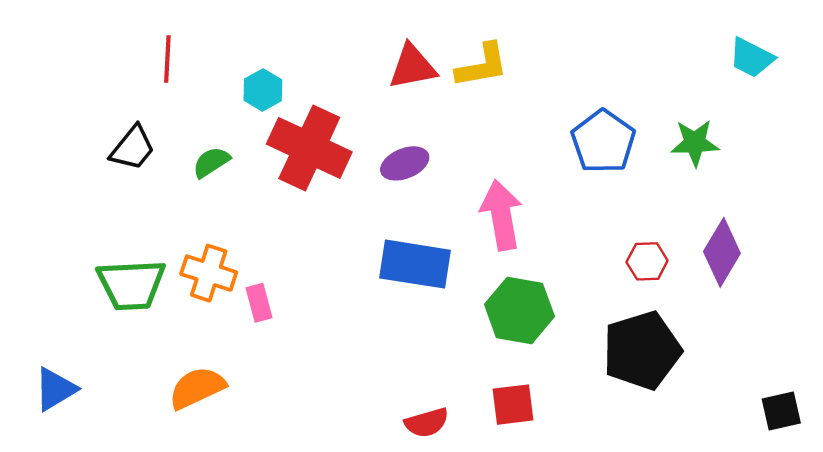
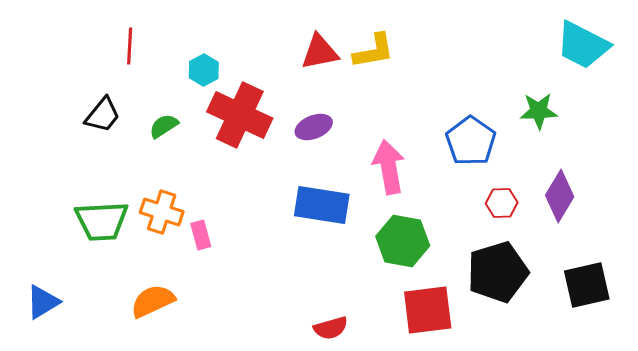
cyan trapezoid: (752, 58) -> (583, 45), size x1.5
blue pentagon: (603, 142) -> (471, 141), moved
red square: (513, 405) -> (428, 310), moved, size x1.5
black square: (781, 411) -> (587, 285), moved, size x1.5

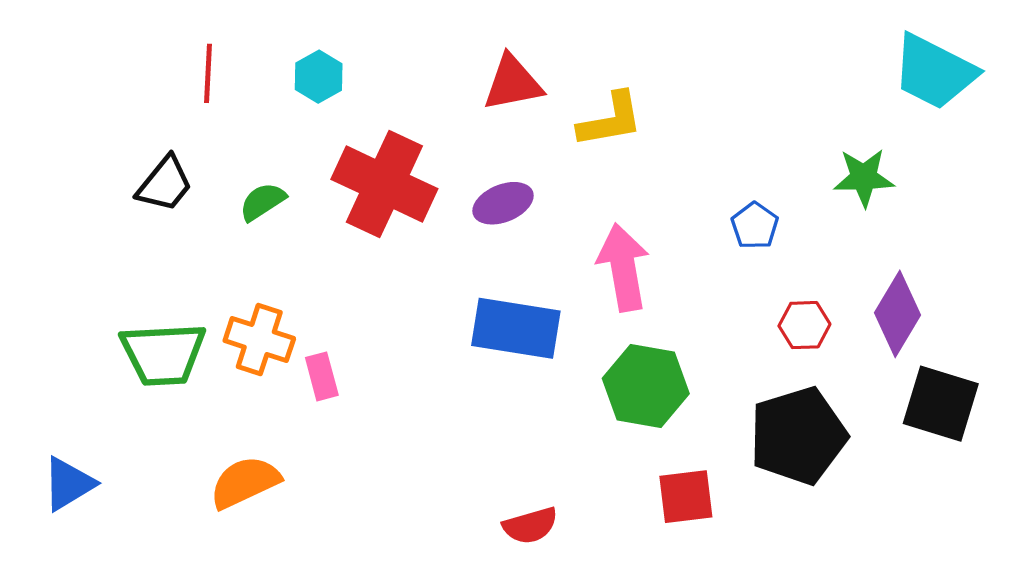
yellow L-shape: (374, 51) -> (610, 120), moved
cyan hexagon: (204, 70) -> (319, 77), moved
blue pentagon: (471, 141) -> (755, 226), size x0.6
black square: (587, 285) -> (941, 404), moved, turned 30
red square: (428, 310) -> (686, 497), size x0.7

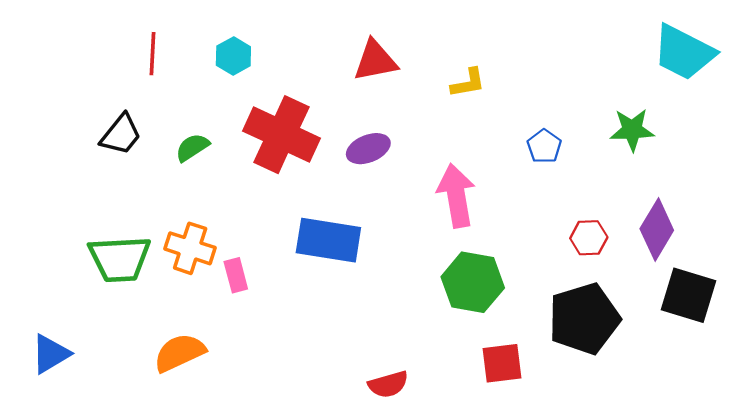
yellow L-shape: (610, 120) -> (468, 83), moved, size x0.7
blue pentagon: (755, 226) -> (544, 146), moved
blue rectangle: (516, 328) -> (328, 240), moved

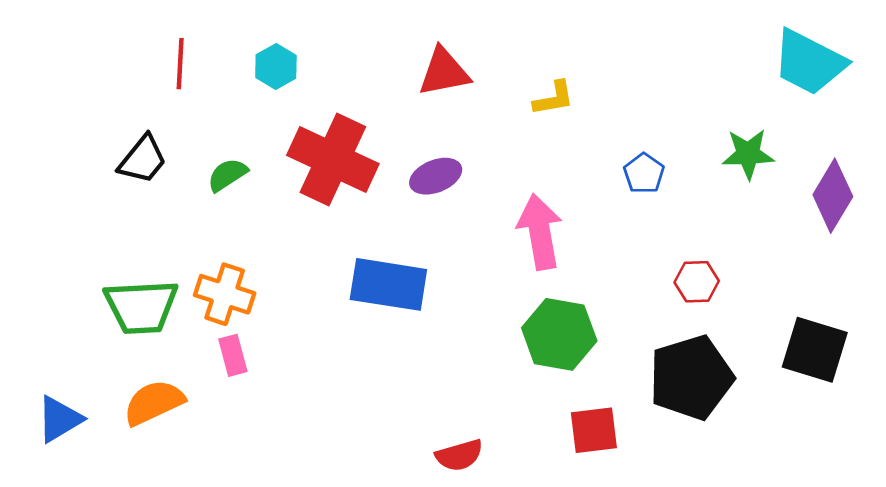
purple diamond: (657, 230) -> (833, 196), moved
pink rectangle: (236, 275) -> (233, 355), moved
orange semicircle: (179, 353) -> (154, 402), moved

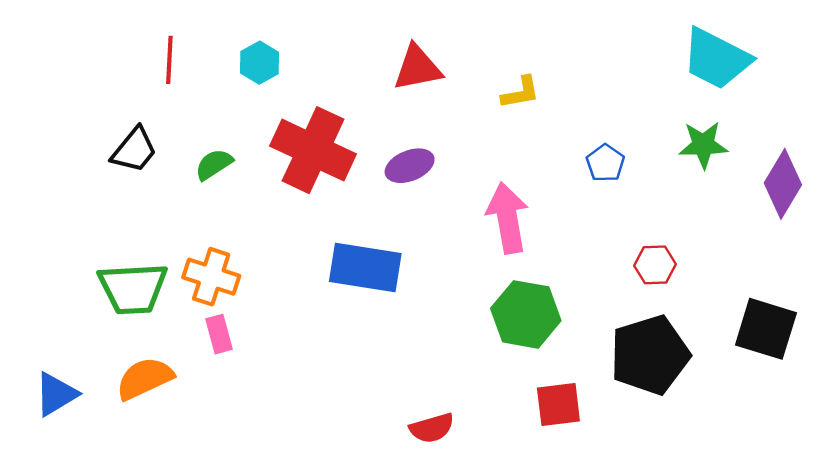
cyan trapezoid: (809, 62) -> (716, 59), moved

